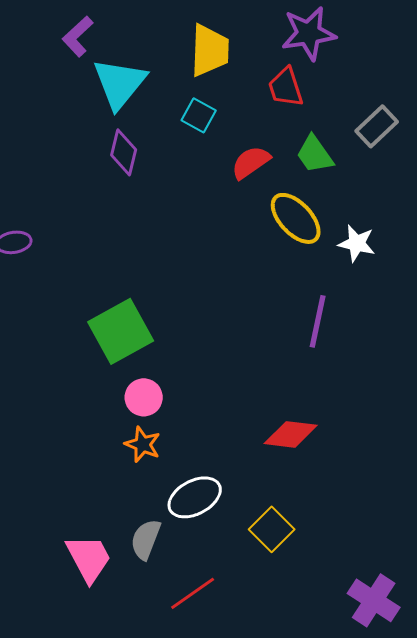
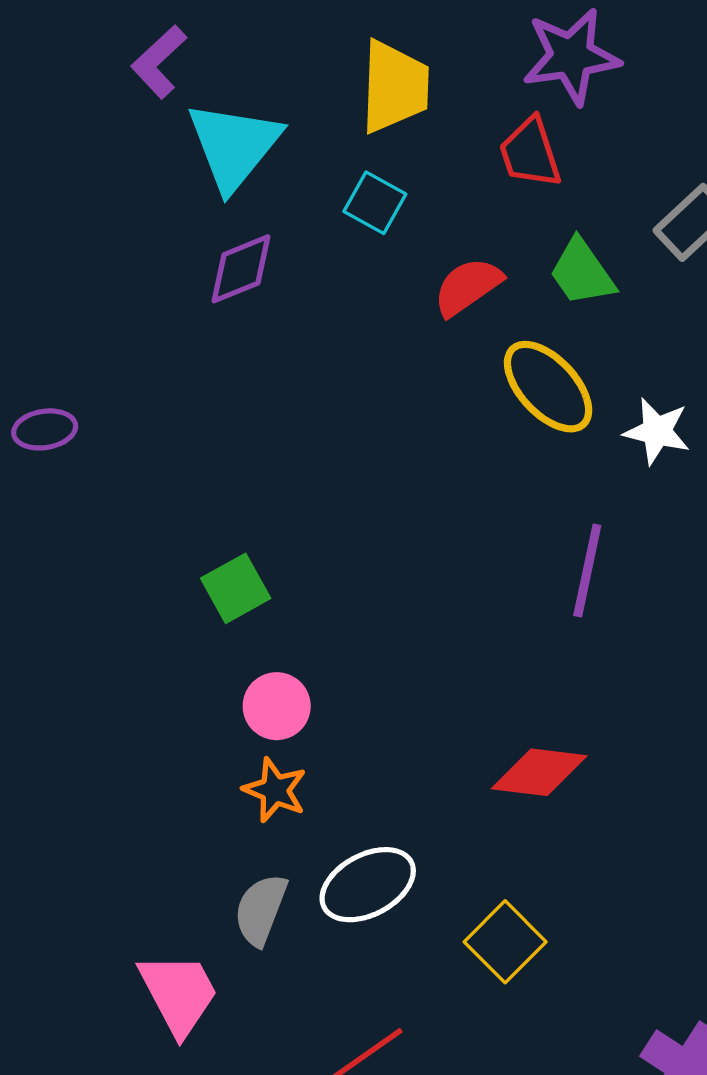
purple diamond: (124, 152) -> (241, 269), turned 54
green square: (121, 331) -> (236, 588), size x0.6
gray semicircle: (146, 539) -> (261, 910), moved

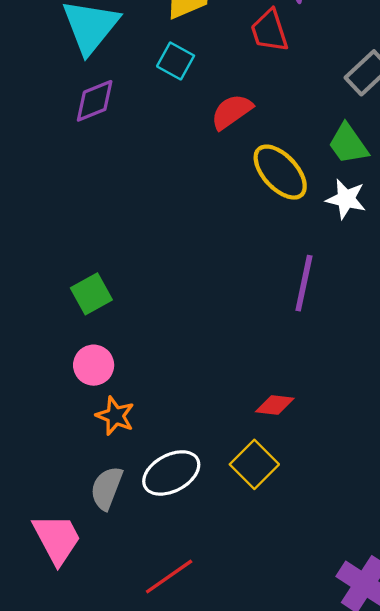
green trapezoid: (582, 272) -> (348, 144), moved
pink circle: (277, 706) -> (94, 365), moved
red diamond: (539, 772) -> (275, 405), size x0.7
yellow square: (505, 942) -> (254, 464), moved

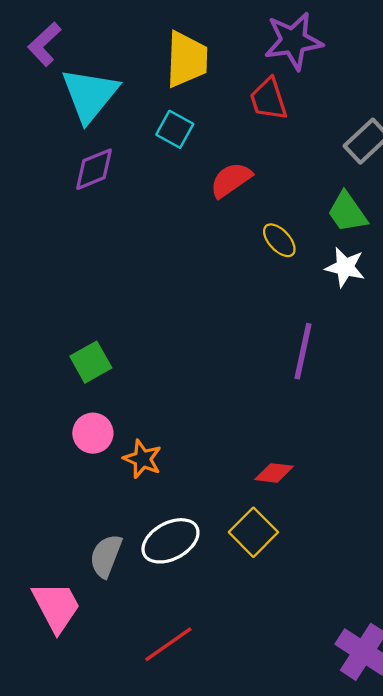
yellow ellipse: (280, 172) -> (279, 240), size x0.6
orange star: (115, 416) -> (142, 459), moved

